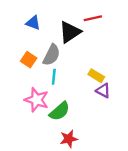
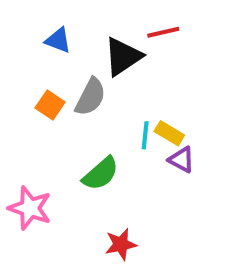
cyan line: (54, 77) -> (145, 135), moved
pink star: (37, 100) -> (30, 208), moved
green semicircle: (60, 111) -> (101, 174), moved

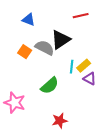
black triangle: (123, 56) -> (61, 40), moved
gray semicircle: (90, 97) -> (45, 48), turned -90
yellow rectangle: (169, 133) -> (84, 66), turned -72

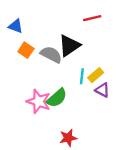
blue triangle: (29, 20) -> (16, 26), moved
orange square: (25, 52) -> (26, 50), moved
pink star: (15, 103) -> (39, 101), moved

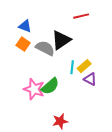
blue triangle: (16, 26) -> (25, 26), moved

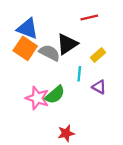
blue triangle: (25, 26) -> (27, 29), size x1.5
orange square: (23, 44) -> (25, 48), size x1.5
yellow rectangle: (84, 66) -> (98, 55), moved

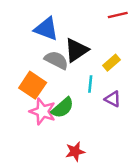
red line: (89, 18) -> (118, 15), moved
blue triangle: (27, 29) -> (46, 29), moved
orange square: (25, 48) -> (33, 85), moved

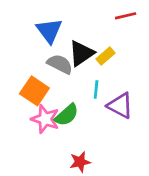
blue triangle: (46, 29) -> (49, 31), turned 32
yellow rectangle: (111, 63) -> (105, 56), moved
purple triangle: (113, 99) -> (120, 106), size x1.5

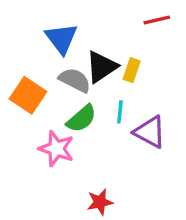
yellow rectangle: (105, 56) -> (132, 70), turned -30
orange square: (34, 91) -> (28, 95), moved
green semicircle: (67, 115) -> (81, 119), moved

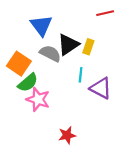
green semicircle: (81, 119) -> (28, 83), moved

